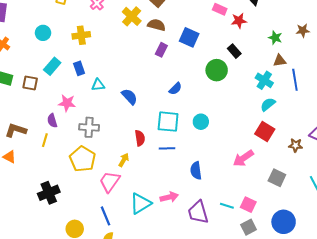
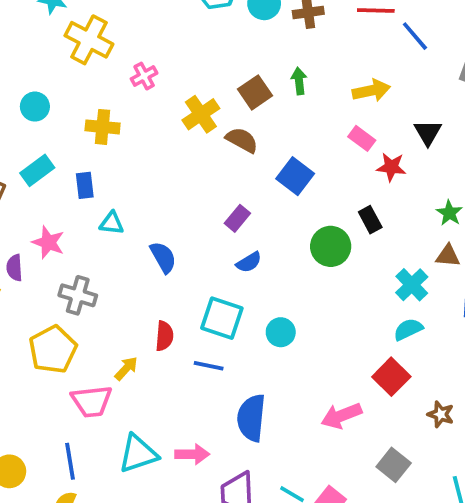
purple rectangle: (161, 50) -> (237, 218), moved
blue semicircle: (196, 171) -> (251, 418), size x1.4
pink trapezoid: (110, 182) -> (92, 401), turned -145

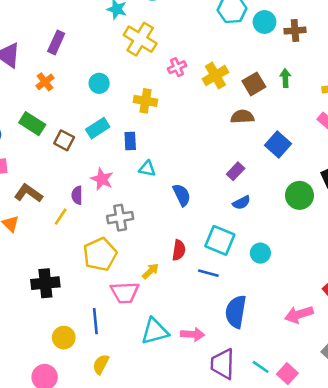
yellow cross: (201, 114) -> (215, 76), moved
brown semicircle: (242, 140) -> (242, 117), turned -35
gray cross: (78, 295) -> (120, 218), turned -30
blue line: (70, 461) -> (95, 321), moved

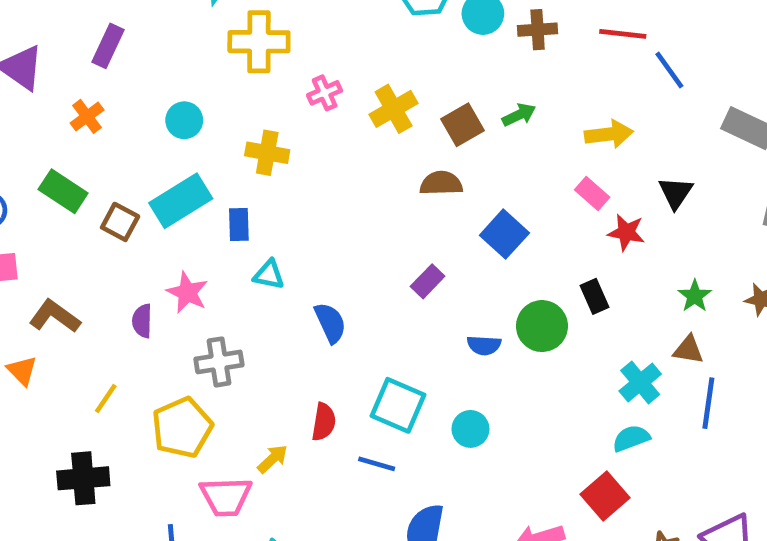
yellow cross: (140, 39) -> (259, 42), turned -32
green arrow: (285, 78) -> (519, 115), turned 66
cyan rectangle: (98, 128) -> (181, 201), size x1.4
blue semicircle: (241, 203) -> (484, 345), moved, turned 30
yellow line: (61, 217) -> (106, 398), moved

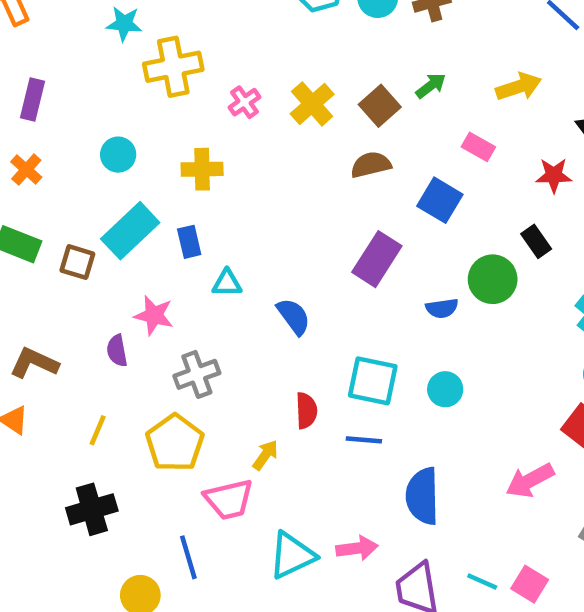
pink rectangle: (592, 193) -> (478, 147), moved
purple rectangle: (428, 281) -> (377, 259), size x1.6

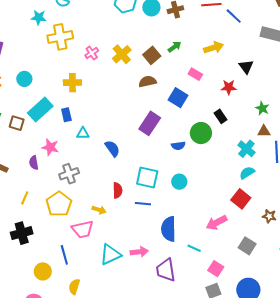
cyan circle: (118, 155) -> (24, 79), moved
yellow arrow: (265, 455) -> (99, 210), turned 72
cyan line: (482, 582) -> (194, 248), moved

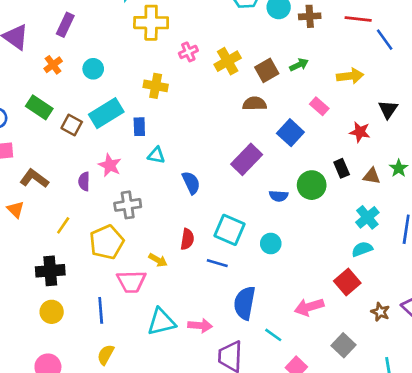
brown triangle: (264, 131) -> (372, 176), moved
yellow circle: (43, 271) -> (52, 312), moved

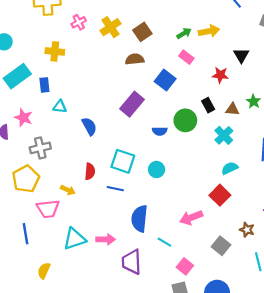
green arrow: (299, 65) -> (184, 33), moved
cyan cross: (367, 217) -> (224, 135), moved
brown star: (380, 312) -> (247, 230), moved
yellow semicircle: (106, 355) -> (44, 271), moved

